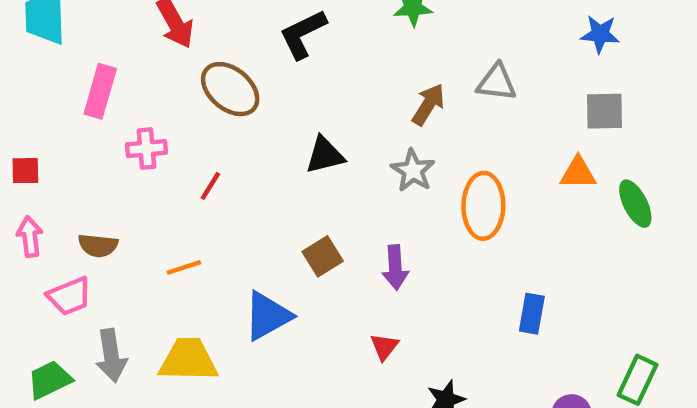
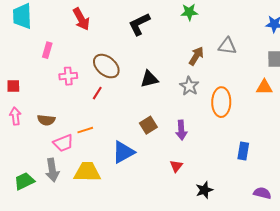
brown ellipse: (230, 89) -> (106, 66), moved
pink rectangle: (100, 91) -> (47, 50), size x0.7
pink trapezoid: (69, 296) -> (63, 143), moved

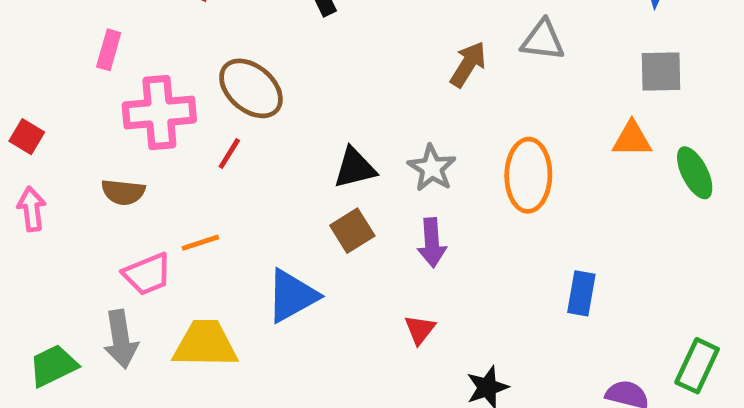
pink cross: (68, 76) -> (159, 113), size x1.6
black triangle: (149, 79) -> (355, 168), moved
red square: (13, 86) -> (27, 137), turned 32
gray star: (189, 86) -> (432, 168), moved
brown semicircle: (46, 120) -> (123, 192), moved

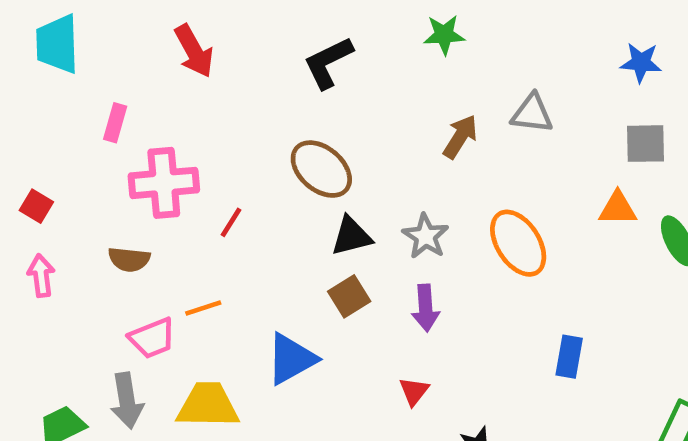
brown ellipse: (251, 88) -> (321, 169), moved
orange ellipse: (528, 175) -> (518, 243), turned -34

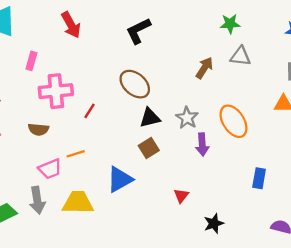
green star: (444, 35) -> (230, 24), moved
purple arrow: (426, 308) -> (202, 144), moved

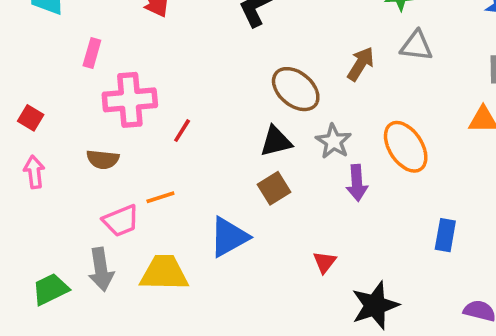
brown ellipse: (135, 84) -> (296, 89), moved
black star: (214, 223) -> (375, 305), size x1.5

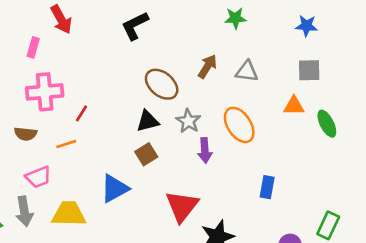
gray triangle: (416, 46) -> (247, 72), moved
pink rectangle: (92, 53) -> (33, 47), moved
orange line: (160, 197) -> (66, 144), moved
red triangle: (325, 262) -> (182, 206), size x2.0

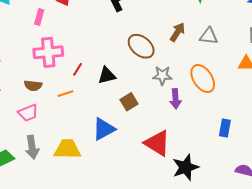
black triangle: (148, 121) -> (107, 76), moved
gray star: (188, 121) -> (162, 76), turned -30
pink trapezoid: (38, 177) -> (28, 113), moved
red triangle: (182, 206) -> (157, 143), turned -36

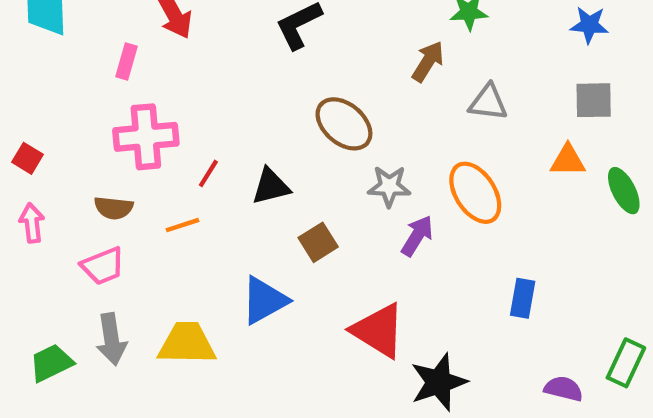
brown arrow: (177, 32) -> (428, 61), moved
purple arrow: (175, 99) -> (417, 236), turned -144

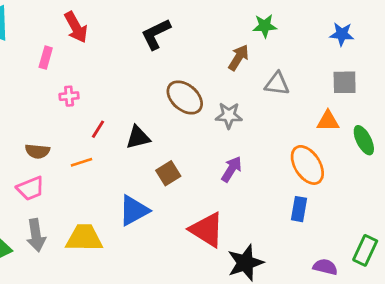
pink cross: (146, 137) -> (69, 96), moved, size x0.5
gray star: (389, 186) -> (229, 115), moved
orange ellipse: (475, 193) -> (307, 165), moved

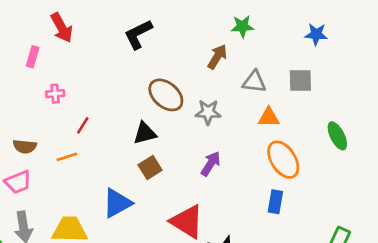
gray square: (345, 82) -> (300, 80), moved
orange triangle: (328, 121) -> (269, 117), moved
black triangle: (138, 137) -> (145, 133), moved

